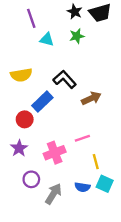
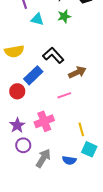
pink line: (82, 138) -> (64, 95), moved
purple star: (19, 148) -> (17, 125), moved
blue semicircle: (82, 187) -> (69, 160), moved

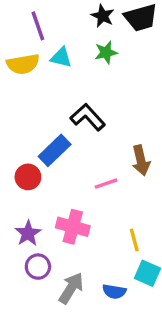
yellow semicircle: (14, 51) -> (23, 64), moved
brown arrow: (77, 72) -> (141, 160), moved, turned 102
pink cross: (44, 121) -> (73, 227), turned 36

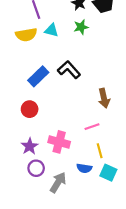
blue rectangle: (55, 150) -> (38, 76), moved
pink line: (106, 184) -> (92, 127), moved
blue semicircle: (114, 291) -> (84, 168), moved

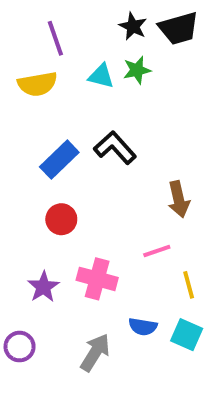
cyan triangle: (51, 30) -> (101, 76), moved
red circle: (30, 109) -> (61, 219), moved
yellow line: (100, 151) -> (189, 285), moved
purple circle: (36, 168) -> (20, 347), moved

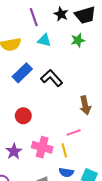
purple line: (55, 38) -> (34, 17), moved
green star: (137, 70) -> (78, 40), moved
blue rectangle: (59, 160) -> (22, 73), moved
yellow line: (189, 285) -> (64, 150), moved

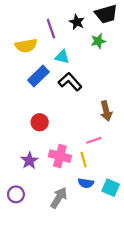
black star: (61, 14) -> (77, 22), moved
purple line: (34, 17) -> (51, 29), moved
cyan triangle: (44, 40) -> (62, 57), moved

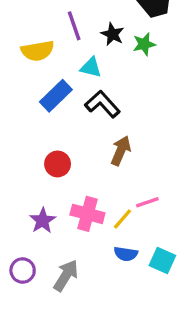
black star: (77, 22) -> (112, 34), moved
brown arrow: (106, 111) -> (121, 151), moved, turned -144
pink line: (94, 140) -> (147, 202), moved
yellow line: (84, 159) -> (122, 219), turned 56
gray arrow: (59, 198) -> (66, 275), moved

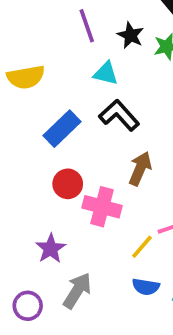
yellow semicircle: (38, 51) -> (26, 77), moved
blue rectangle: (56, 96) -> (62, 129), moved
pink cross: (87, 214) -> (102, 207), moved
gray arrow: (66, 275) -> (77, 291), moved

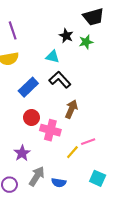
purple line: (87, 26) -> (13, 30), moved
blue semicircle: (146, 287) -> (59, 183), moved

